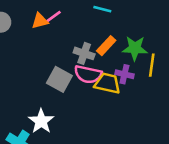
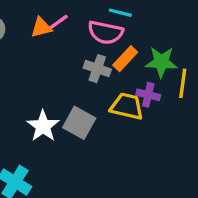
pink semicircle: (88, 74) -> (105, 32), moved
gray square: (59, 79) -> (79, 123), moved
white star: (41, 121) -> (43, 126), moved

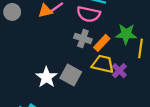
orange rectangle: (125, 59) -> (102, 43), moved
purple cross: (148, 95) -> (119, 71), moved, turned 32

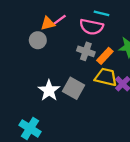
gray circle: (12, 12) -> (38, 40), moved

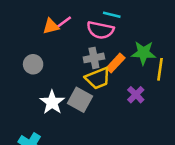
gray circle: (38, 40) -> (33, 64), moved
gray cross: (86, 51) -> (94, 58), turned -30
yellow trapezoid: (106, 77) -> (98, 78), moved, turned 145

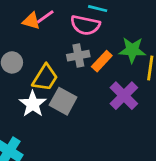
orange triangle: (51, 26) -> (31, 21), turned 30
yellow trapezoid: (98, 78) -> (45, 78), moved, turned -36
purple cross: (136, 95) -> (124, 96), size x1.5

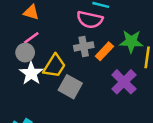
pink line: (45, 17) -> (31, 38), moved
orange triangle: (31, 21) -> (31, 12), moved
white star: (33, 104) -> (31, 73), moved

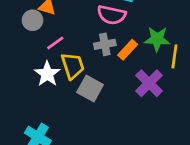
pink line: (31, 38) -> (55, 43), moved
gray circle: (25, 53) -> (32, 20), moved
yellow trapezoid: (54, 66) -> (73, 66), turned -50

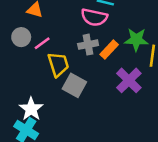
gray circle: (32, 20) -> (21, 37), moved
white star: (47, 74) -> (31, 109), moved

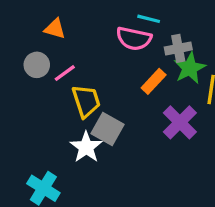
green star: (136, 40) -> (190, 68), turned -30
gray cross: (88, 45) -> (178, 48), moved
white star: (31, 109) -> (86, 147), moved

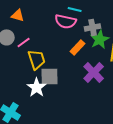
gray square: (108, 129) -> (50, 76), turned -30

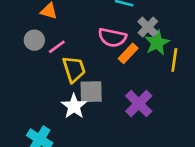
pink semicircle: (66, 21) -> (112, 38), moved
gray cross: (93, 27) -> (148, 27), turned -35
purple cross: (94, 72) -> (139, 104), moved

